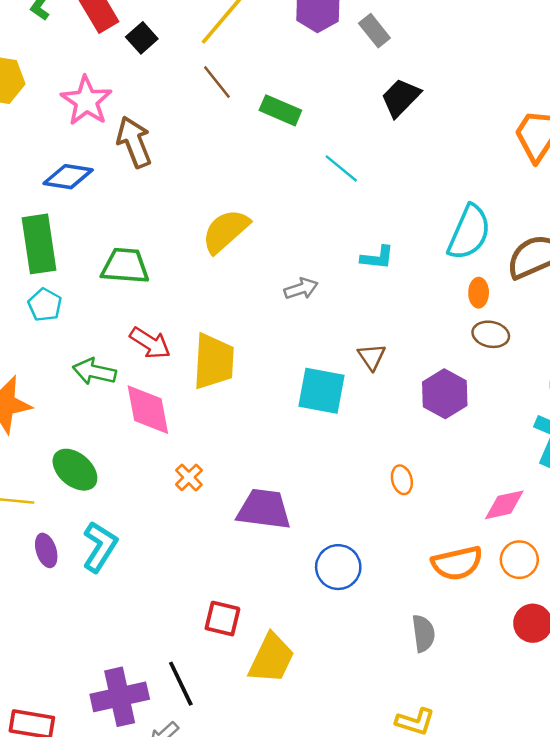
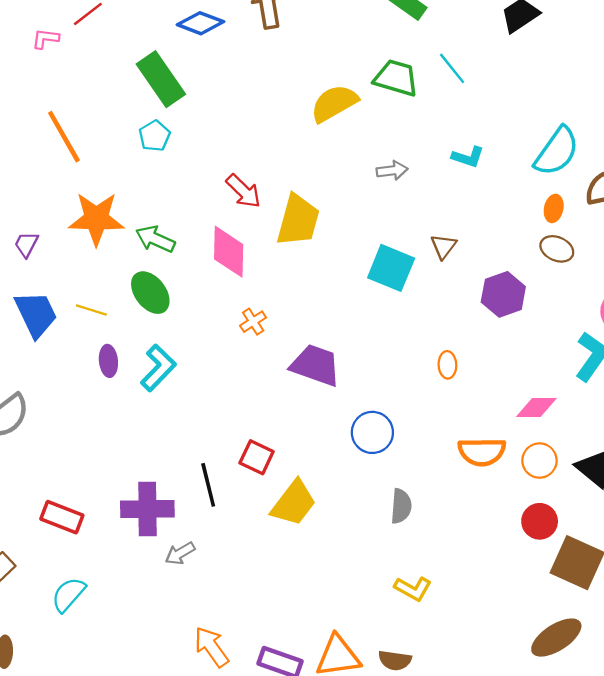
green rectangle: (39, 244) -> (161, 79), turned -38
green trapezoid: (125, 266) -> (396, 78), moved
green arrow: (94, 372) -> (155, 239), moved
gray semicircle: (423, 633) -> (401, 506), moved
black line: (181, 684) -> (208, 485), moved

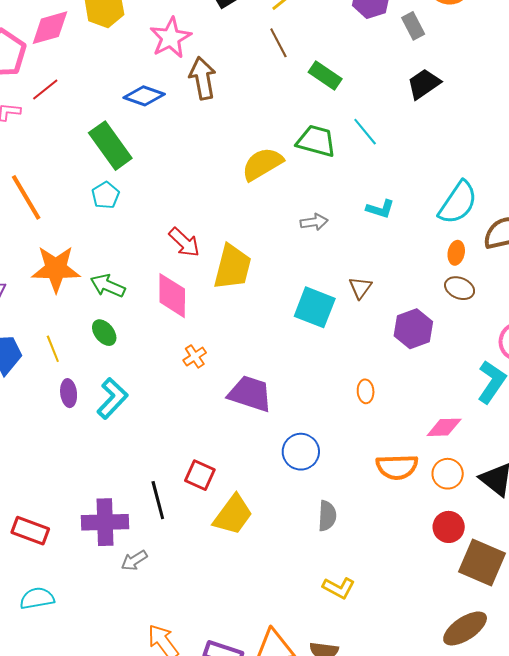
green ellipse: (150, 293) -> (104, 333), size x0.7
yellow line: (91, 310) -> (53, 349), turned 52
cyan semicircle: (68, 595) -> (37, 598), turned 40

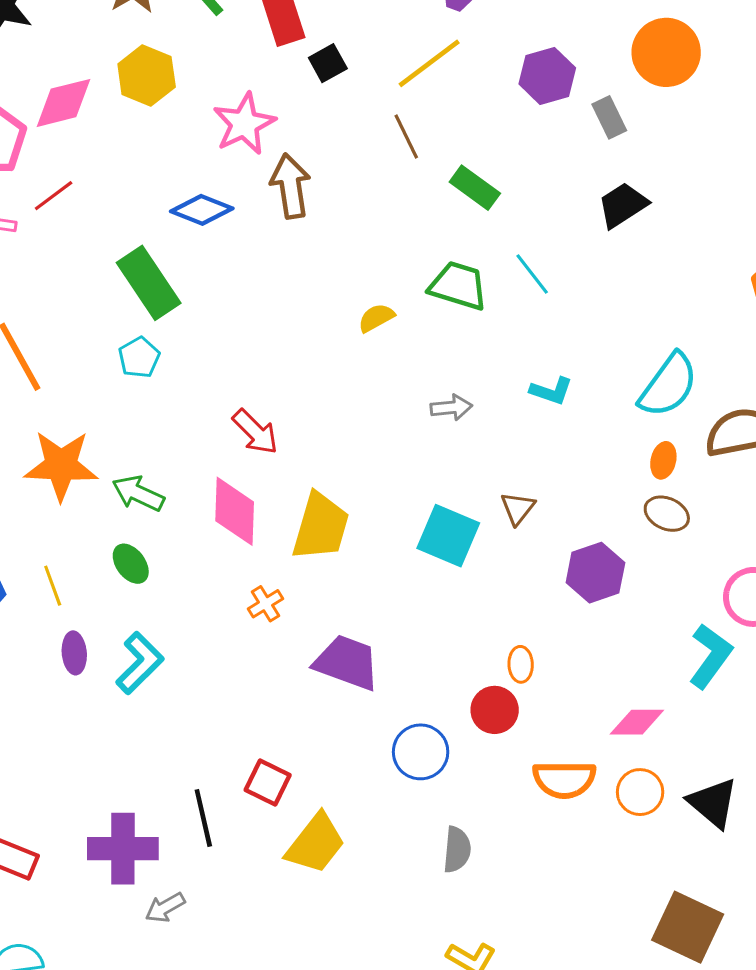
yellow semicircle: (262, 164) -> (376, 318), size x0.6
yellow trapezoid: (232, 267) -> (321, 527), moved
red circle: (449, 527) -> (495, 710), moved

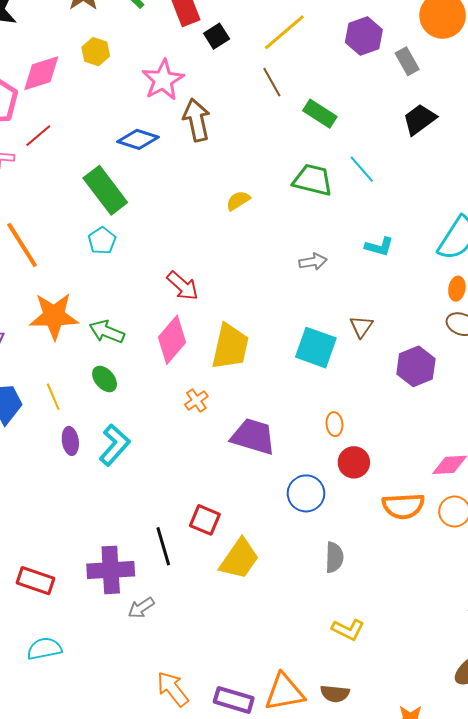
yellow hexagon: (147, 75) -> (96, 52), size x0.7
yellow semicircle: (376, 318) -> (238, 201), moved
pink diamond: (235, 511) -> (172, 340), turned 42
orange ellipse: (521, 664) -> (334, 424), moved

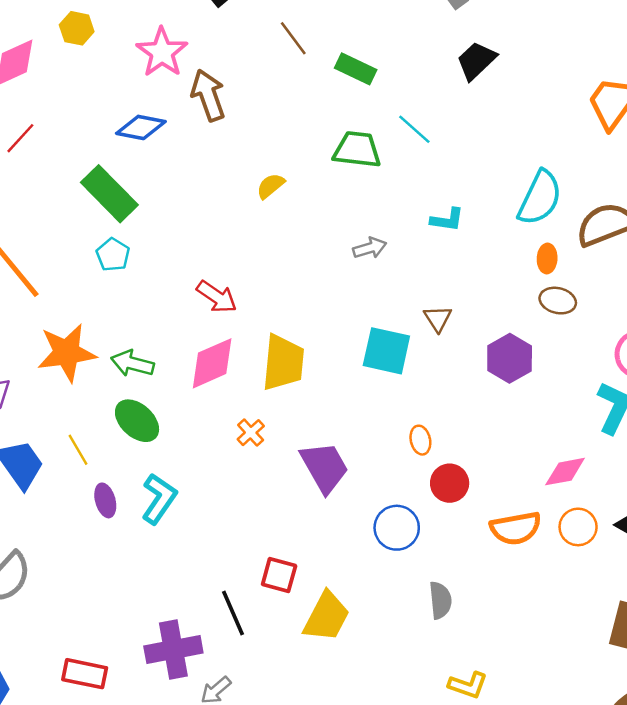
pink diamond: (172, 340) -> (212, 363), turned 33
green ellipse: (105, 379) -> (137, 421), size x1.4
purple trapezoid: (253, 436) -> (325, 467), turned 51

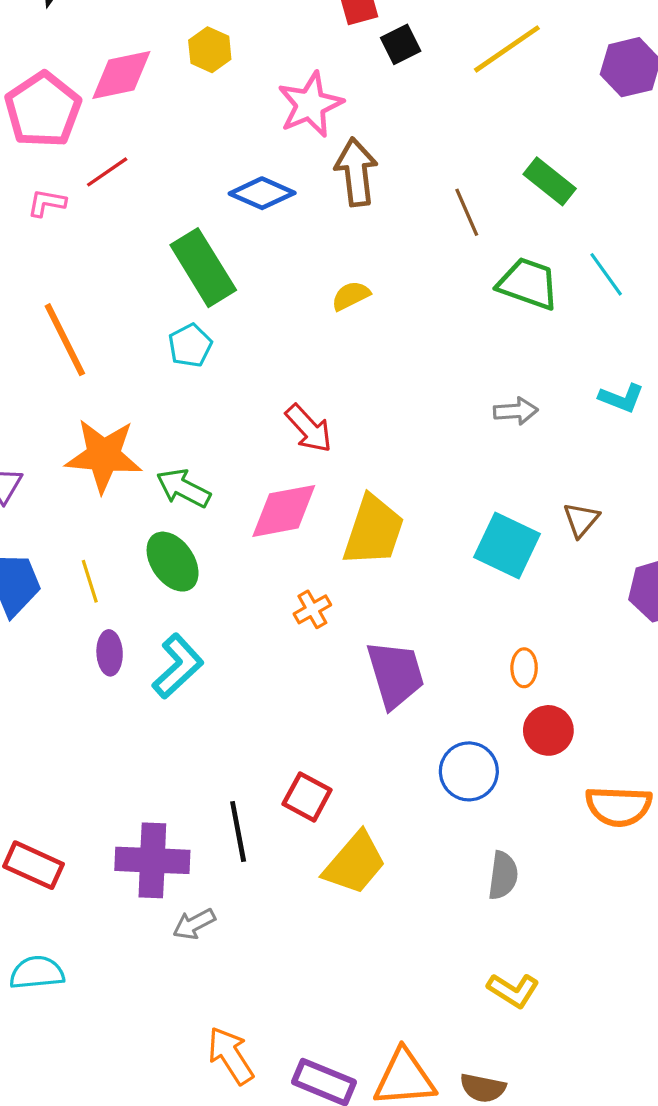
brown line: (293, 38) -> (467, 212), moved
yellow semicircle: (271, 186) -> (351, 296), moved

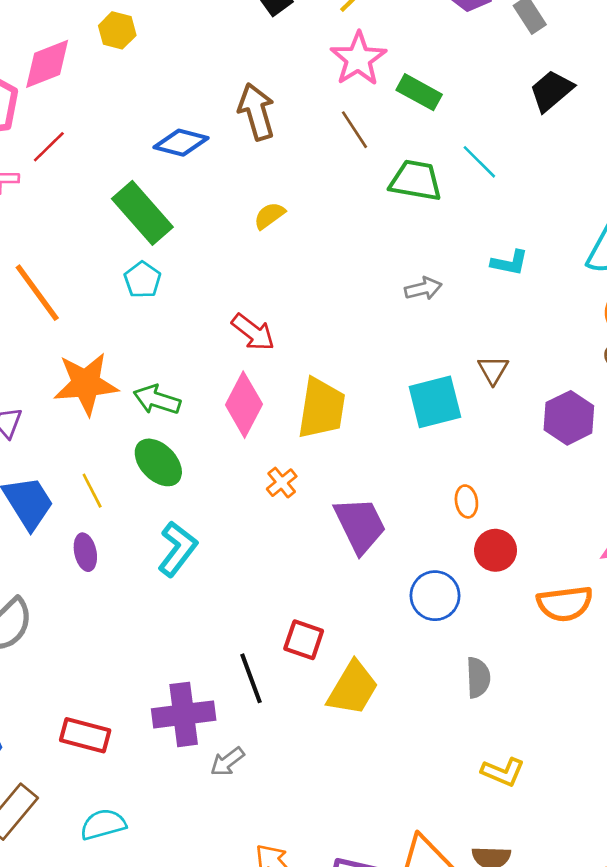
pink star: (310, 105) -> (358, 59), moved
pink diamond: (284, 511) -> (244, 405), turned -42
cyan square: (507, 546) -> (435, 402), turned -30
purple ellipse: (110, 653) -> (85, 552), moved

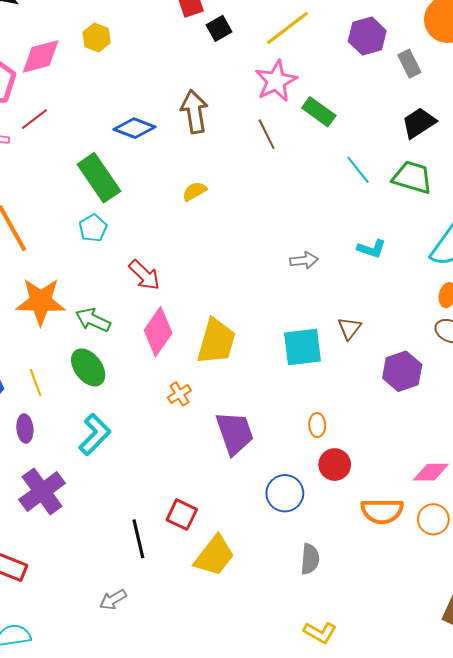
green trapezoid: (416, 180) -> (412, 177), moved
red arrow: (253, 332) -> (144, 275), moved
purple cross: (184, 714) -> (42, 491), moved, turned -36

